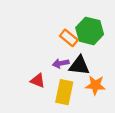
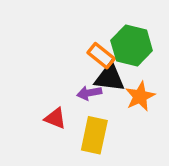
black triangle: (79, 66) -> (110, 78), moved
orange star: (95, 85) -> (140, 96), moved, turned -30

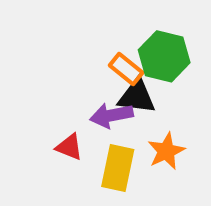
purple arrow: (89, 93) -> (111, 115), size x1.4
orange star: (140, 96) -> (166, 151), moved

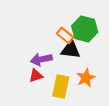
purple arrow: (111, 115) -> (41, 59), moved
red triangle: (69, 147) -> (36, 76), turned -40

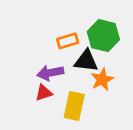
orange rectangle: (65, 35) -> (68, 41), moved, turned -56
orange star: (86, 78) -> (102, 79), moved

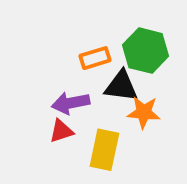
orange star: (102, 79) -> (144, 112), turned 30

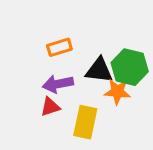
green hexagon: (146, 51) -> (130, 67), moved
orange rectangle: (95, 58) -> (59, 47), moved

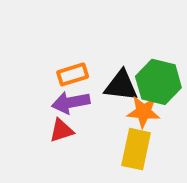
orange rectangle: (59, 47) -> (73, 74), moved
yellow rectangle: (85, 122) -> (136, 149), moved

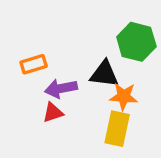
orange rectangle: (73, 74) -> (34, 64), moved
green hexagon: (158, 82) -> (136, 42), moved

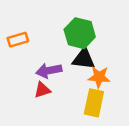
green hexagon: (136, 42) -> (80, 33), moved
orange rectangle: (34, 64) -> (18, 40), moved

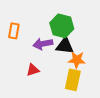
orange rectangle: (18, 40) -> (14, 31), turned -63
purple arrow: (49, 71) -> (43, 44), moved

